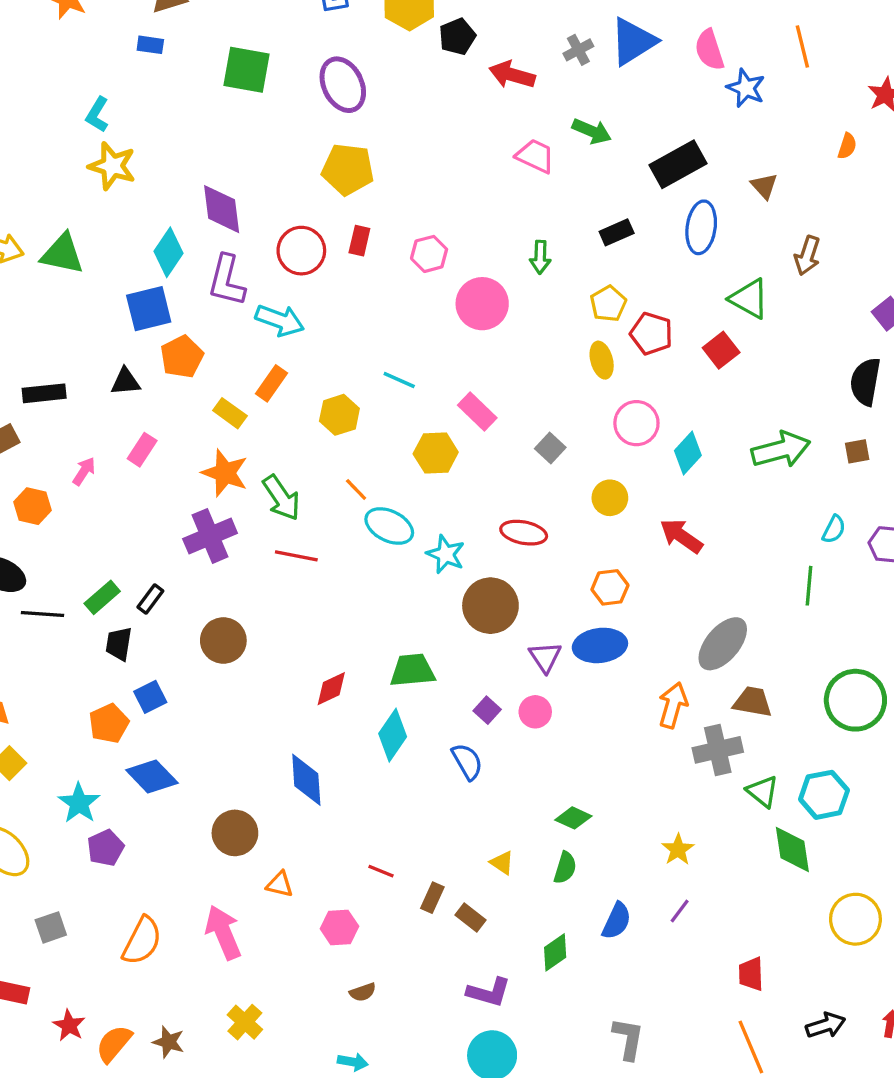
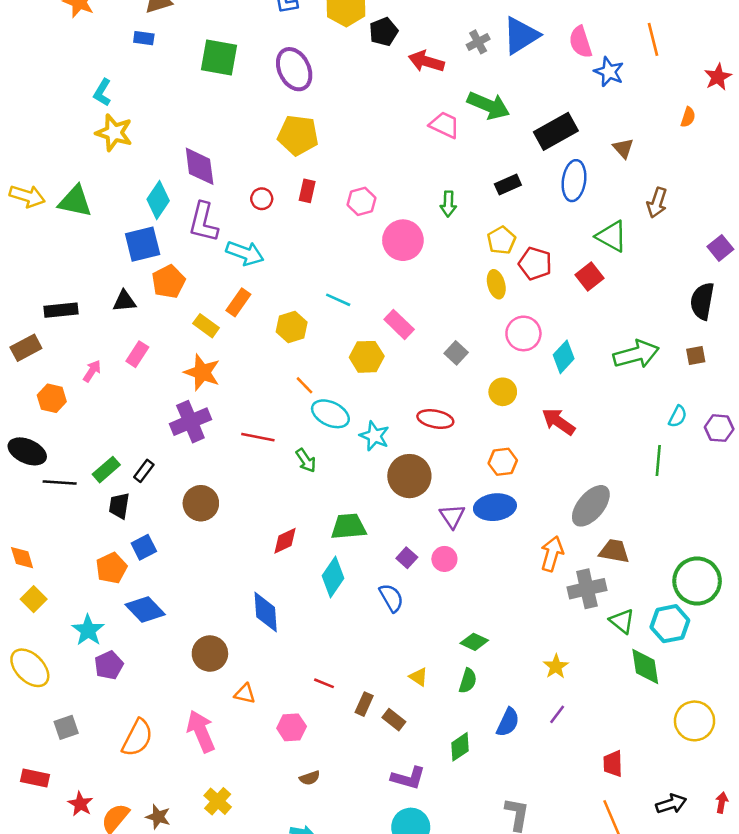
green arrow: (592, 131) -> (488, 105), size x1.4
red circle: (301, 251) -> (262, 199), size x0.6
green arrow: (281, 498) -> (306, 460), moved, size x0.7
green circle: (855, 700) -> (697, 581), moved

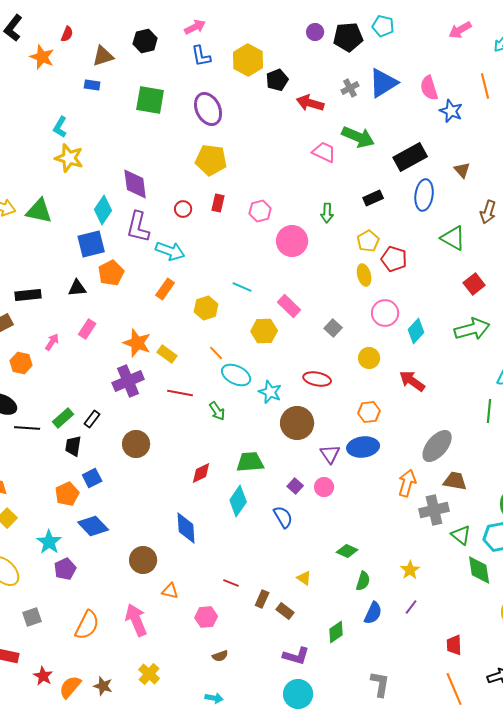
red square: (590, 276) -> (474, 284), moved
yellow rectangle: (206, 326) -> (167, 354), moved
green semicircle: (468, 681) -> (363, 581), moved

